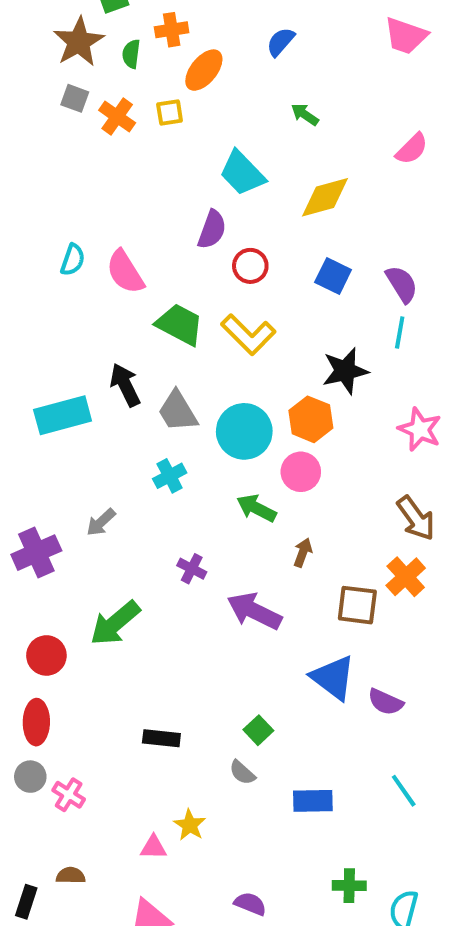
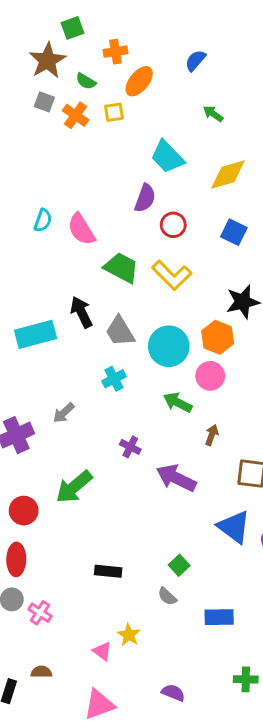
green semicircle: (131, 54) -> (86, 81), moved, turned -66
pink triangle: (153, 847) -> (102, 651), turned 36

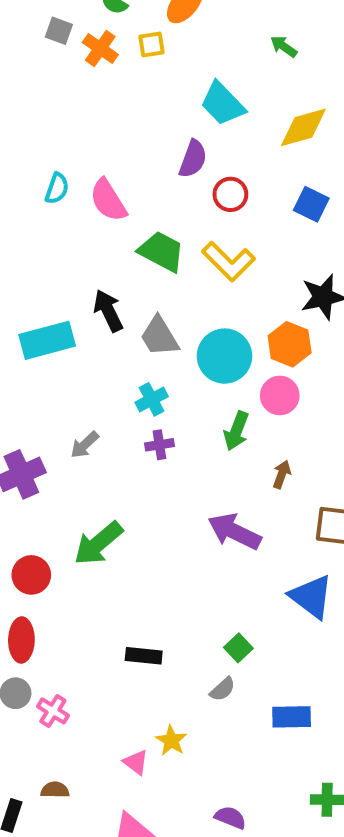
green arrow: (178, 402) -> (236, 431), turned -96
purple cross: (130, 447) -> (159, 445), moved, turned -36
gray semicircle: (167, 596) -> (223, 689), turned -84

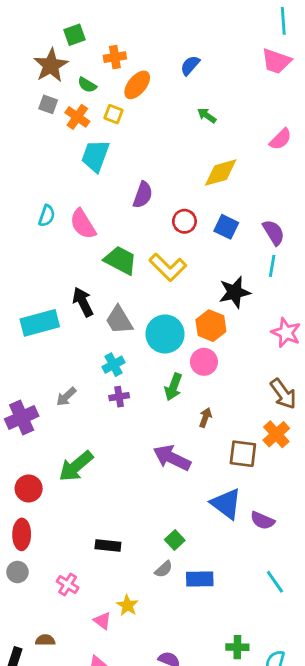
yellow square: (152, 45) -> (114, 114), turned 30
cyan trapezoid: (223, 104) -> (95, 156), moved, turned 64
red circle: (230, 194) -> (184, 221), moved
pink cross: (53, 711) -> (68, 585), moved
blue rectangle: (292, 717) -> (200, 579), moved

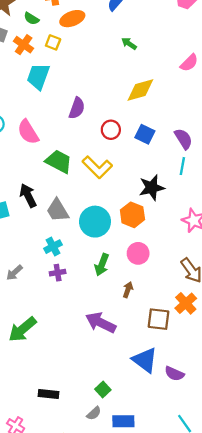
orange ellipse: (137, 85) -> (72, 19), turned 30
pink circle: (204, 362) -> (138, 253), moved

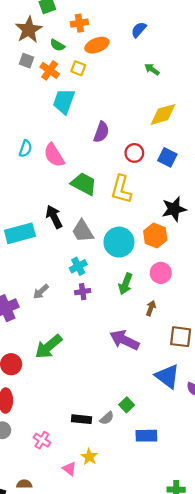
yellow L-shape: (97, 167) -> (121, 189), turned 60
black rectangle: (48, 394) -> (82, 419), moved
gray semicircle: (94, 413) -> (107, 418), moved

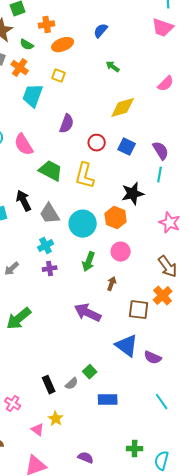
yellow square: (78, 68) -> (59, 76), moved
black rectangle: (82, 419) -> (49, 385), turned 60

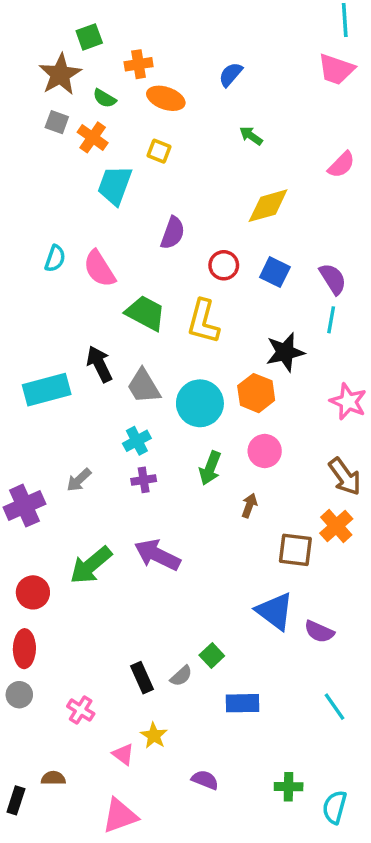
orange ellipse: (63, 45) -> (166, 98), turned 40
purple arrow: (88, 313) -> (157, 555), moved
purple semicircle: (86, 458) -> (205, 780), moved

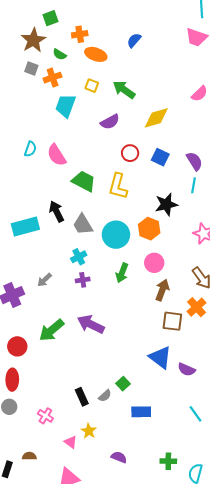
green arrow: (251, 136) -> (124, 90), moved, size x1.6
orange cross: (93, 137) -> (53, 78), turned 36
purple semicircle: (173, 233) -> (110, 122), moved, turned 42
brown arrow: (249, 506) -> (162, 290), moved, size x1.5

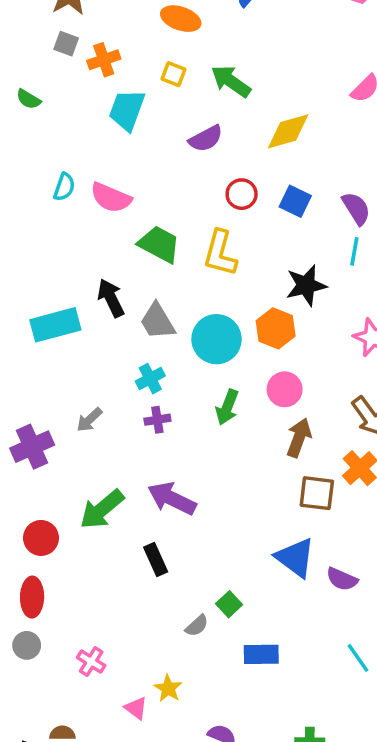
green semicircle: (60, 54) -> (28, 99), moved
pink semicircle: (57, 155) -> (111, 198), turned -35
black rectangle: (82, 397) -> (156, 559), moved

